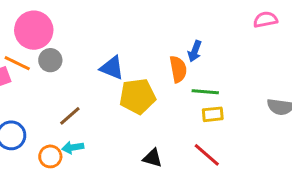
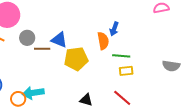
gray circle: (50, 60) -> (27, 38), moved
brown line: (70, 116) -> (42, 49), moved, turned 42
cyan arrow: (73, 147) -> (33, 93), size x1.5

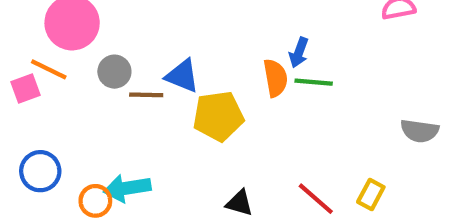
green line: (121, 56) -> (314, 82), moved
yellow rectangle: (126, 71) -> (371, 194), moved, turned -56

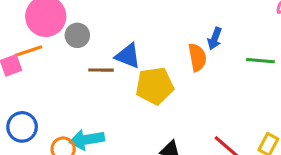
orange line: (49, 69) -> (28, 51), turned -44
gray circle: (114, 72) -> (77, 35), moved
green line: (314, 82) -> (260, 61), moved

